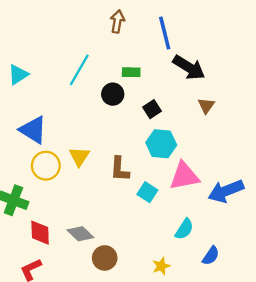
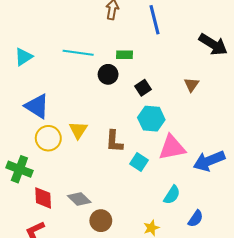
black arrow: (189, 68) -> (213, 44), moved
cyan line: (79, 70) -> (78, 53), turned 68

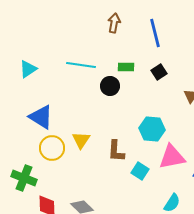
black square: (143, 88) -> (159, 72), moved

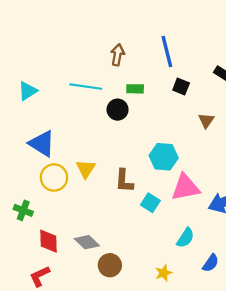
brown arrow: (114, 23) -> (118, 55), moved
black square: (159, 72) -> (181, 87), moved, turned -35
green cross: (24, 178) -> (23, 210), size x0.7

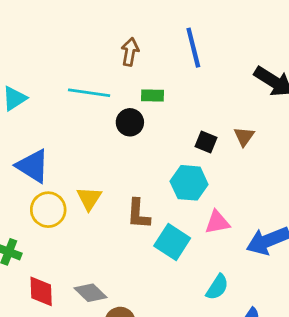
black square: (181, 87) -> (206, 142), moved
pink triangle: (185, 187) -> (217, 222), size x0.7
cyan square: (150, 203) -> (172, 242), size x1.4

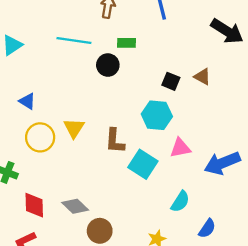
brown triangle: (244, 136) -> (202, 77), turned -36
blue triangle: (33, 166) -> (27, 101), size x0.6

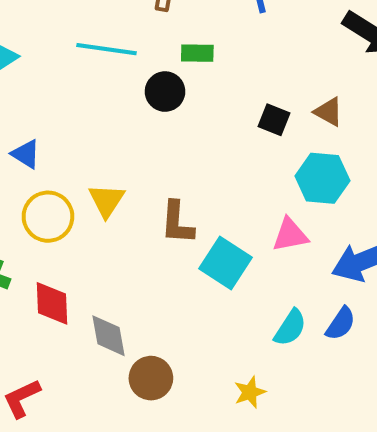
cyan hexagon: (157, 115) -> (322, 178), moved
red diamond: (34, 205) -> (52, 303), moved
gray diamond: (75, 206) -> (109, 336), turned 36
blue semicircle: (207, 228) -> (341, 324), moved

